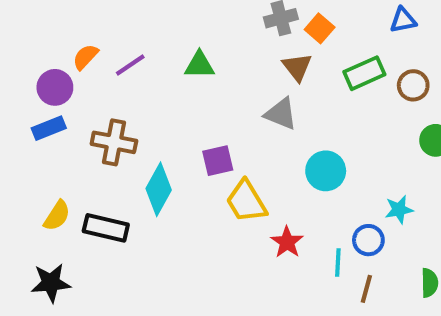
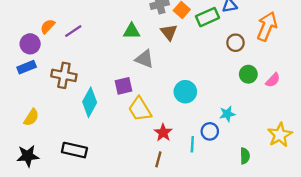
green triangle: (199, 65) -> (132, 31), moved
green rectangle: (364, 73) -> (207, 17), moved
gray triangle: (281, 114) -> (144, 59), moved
black rectangle: (106, 228) -> (74, 150), moved
brown line: (366, 289) -> (158, 159), moved

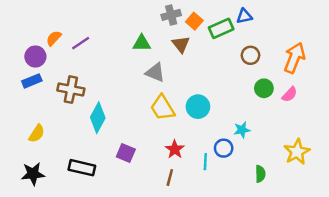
orange arrow: (267, 26) -> (294, 58), moved
purple square: (123, 86) -> (126, 153), moved, turned 36
yellow trapezoid: (140, 109) -> (163, 108), moved

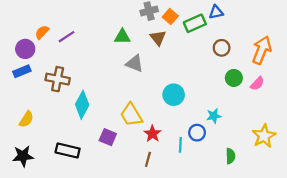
yellow trapezoid: (163, 108) -> (131, 115), moved

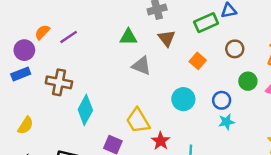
orange square: (170, 17) -> (198, 61), moved
blue circle: (197, 133) -> (222, 100), moved

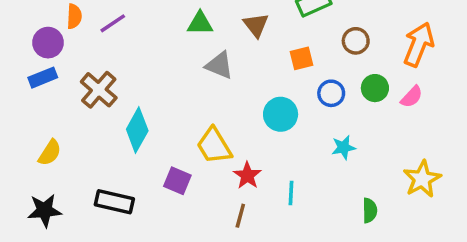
orange semicircle: (42, 32) -> (74, 16), turned 140
orange square: (198, 61) -> (302, 58), turned 35
brown cross: (59, 82) -> (99, 90), turned 30
blue circle: (222, 100) -> (331, 93), moved

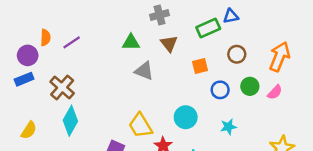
cyan circle: (281, 114) -> (186, 117), moved
cyan diamond: (137, 130) -> (70, 121), moved

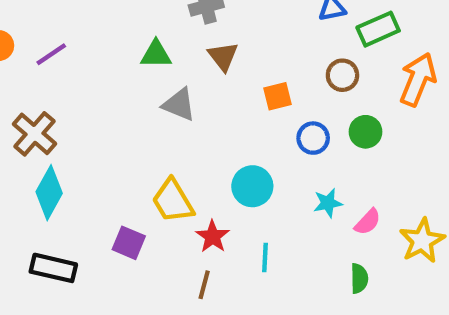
green rectangle: (208, 28) -> (378, 29), moved
pink semicircle: (275, 92) -> (368, 222), moved

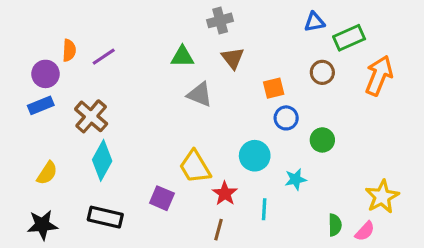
green circle: (366, 132) -> (322, 140), moved
blue circle: (313, 138) -> (286, 118), moved
cyan star: (328, 203) -> (296, 179), moved
pink semicircle: (368, 222) -> (365, 231), moved

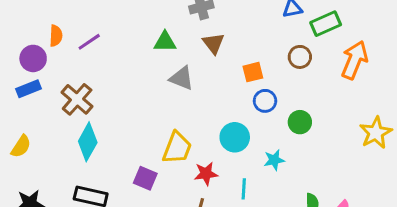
yellow trapezoid: (195, 167) -> (177, 148), turned -128
yellow semicircle: (47, 173) -> (21, 146), moved
red star: (225, 193) -> (206, 174), turned 30
yellow star: (382, 197) -> (376, 133), moved

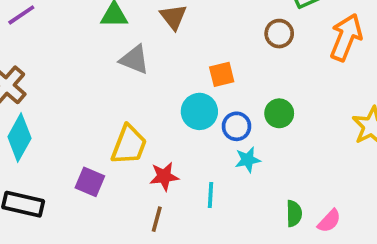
orange square: (253, 72) -> (222, 74), moved
blue circle: (265, 101) -> (236, 126), moved
cyan circle: (235, 137) -> (199, 111), moved

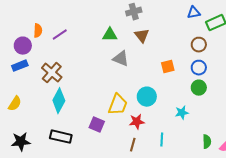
cyan circle: (199, 111) -> (147, 97), moved
blue circle: (236, 126) -> (199, 68), moved
cyan line: (211, 195) -> (162, 140), moved

